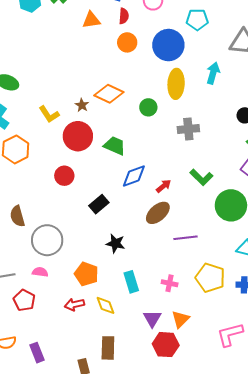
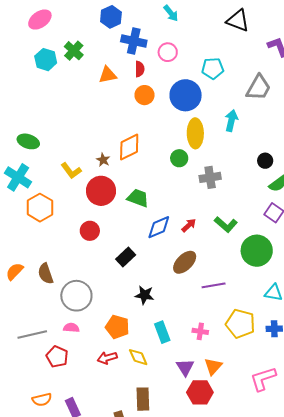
orange diamond: (109, 94) -> (129, 147), turned -48
green circle: (148, 107) -> (179, 158), moved
red arrow: (164, 186) -> (189, 225), moved

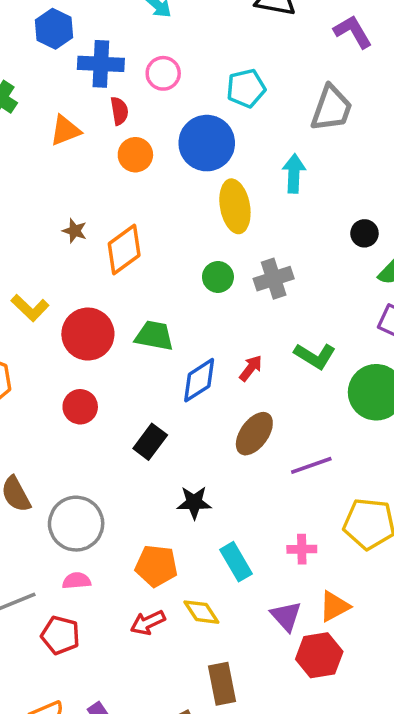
green circle: (179, 158) -> (218, 277), moved
brown star: (103, 160) -> (75, 231), moved
orange triangle: (213, 366) -> (334, 606), turned 30

